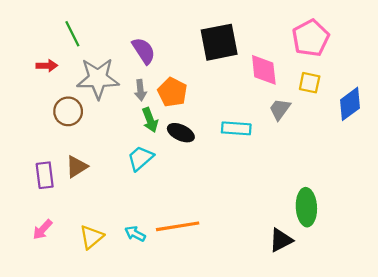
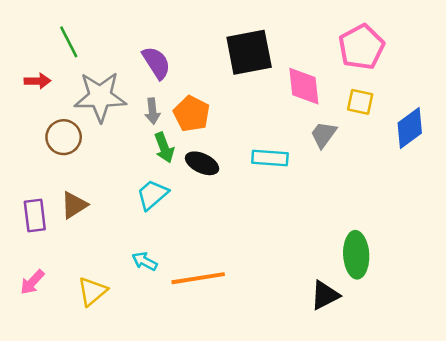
cyan arrow: (135, 234) -> (145, 261), moved

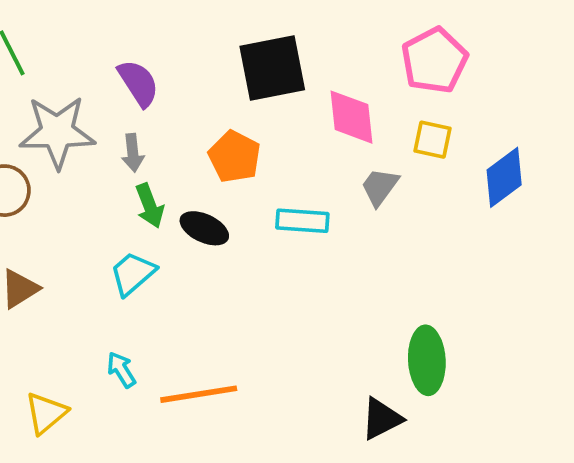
orange pentagon: (192, 114) -> (234, 157), moved
cyan arrow: (145, 261) -> (121, 370), turned 30

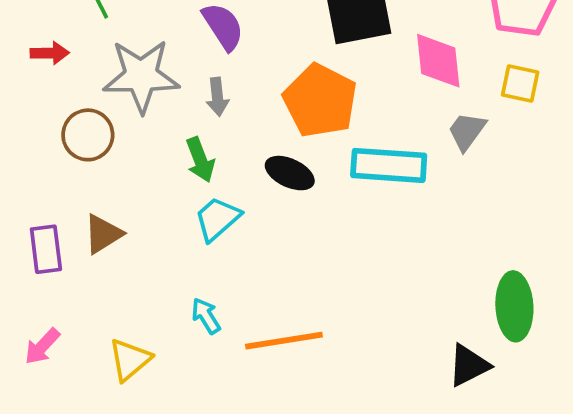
orange pentagon: (234, 157) -> (320, 101), size x1.4
green arrow: (150, 206) -> (200, 160), moved
cyan rectangle: (302, 221) -> (389, 165), size x1.4

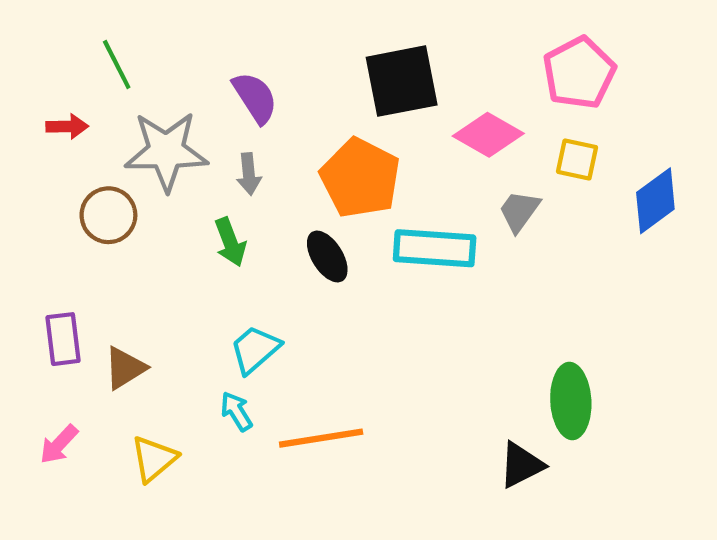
pink diamond: (438, 61) -> (488, 135), turned -54
black ellipse: (290, 173) -> (327, 256), turned 33
cyan trapezoid: (217, 219) -> (255, 349), moved
brown triangle: (103, 234) -> (125, 368), moved

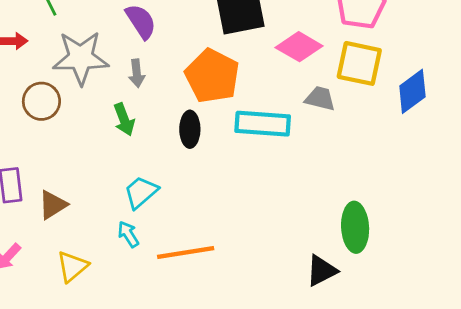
yellow square: (577, 159) -> (359, 63), size x1.6
gray trapezoid: (519, 211) -> (320, 98), turned 68
black ellipse: (327, 256) -> (190, 129), turned 32

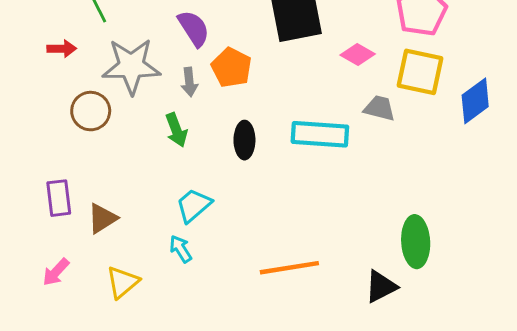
pink diamond: (299, 47) -> (358, 54), size x0.7
orange pentagon: (212, 76) -> (231, 68), moved, size x0.7
orange line: (186, 252) -> (289, 268), moved

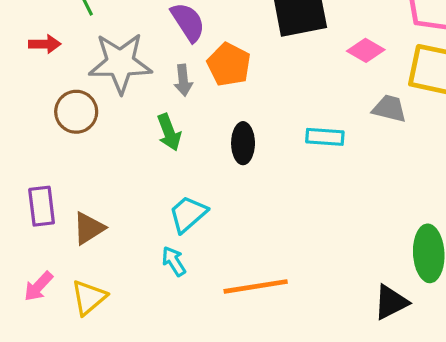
cyan rectangle: (320, 134) -> (325, 137), size x0.6
orange line: (289, 268) -> (256, 286), moved
yellow triangle: (123, 282) -> (89, 297), moved

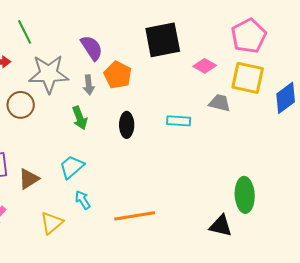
cyan trapezoid: (188, 214) -> (72, 167), moved
yellow triangle: (89, 297) -> (52, 223), moved
black triangle: (391, 302) -> (221, 226), turned 40

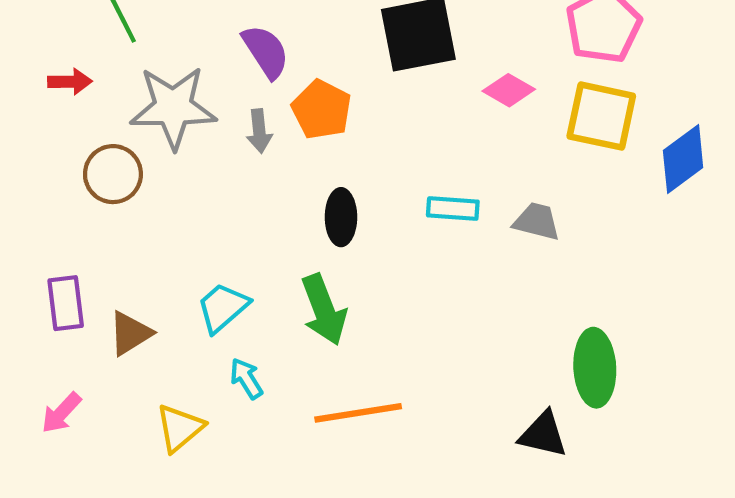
gray trapezoid: (220, 103) -> (537, 221), moved
green arrow: (80, 118) -> (324, 310), moved, size x1.4

